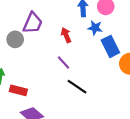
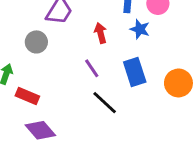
gray circle: (15, 39) -> (36, 42), moved
blue rectangle: (110, 46) -> (135, 72), moved

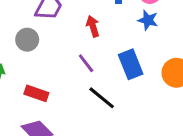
blue star: (140, 29) -> (148, 20), moved
red rectangle: (27, 96) -> (36, 93), moved

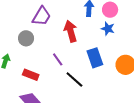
red arrow: (93, 26) -> (71, 31), size x1.5
purple line: (86, 63) -> (58, 59), moved

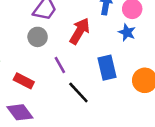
red arrow: (71, 31) -> (80, 31), turned 40
gray circle: (26, 38) -> (38, 37), moved

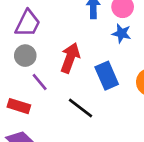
red arrow: (80, 31) -> (70, 58), moved
purple line: (60, 65) -> (40, 82), moved

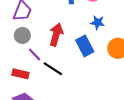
blue star: (122, 33) -> (98, 23), moved
black line: (80, 108) -> (53, 69), moved

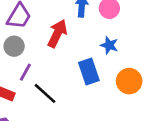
red arrow: (56, 35) -> (57, 34), moved
purple line: (35, 55) -> (25, 72), turned 64

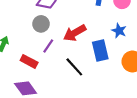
red arrow: (57, 34) -> (75, 33), moved, turned -150
black line: (45, 93) -> (74, 67), moved

